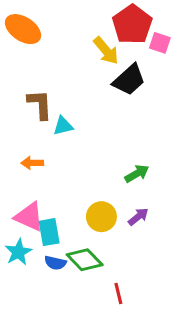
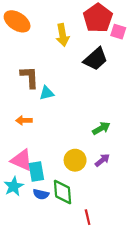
yellow arrow: (106, 51) -> (63, 35), moved, turned 30
green diamond: (85, 260) -> (63, 192), turned 40

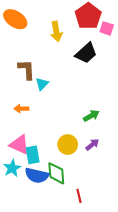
cyan triangle: (47, 93) -> (42, 84), turned -32
blue semicircle: (41, 194) -> (37, 175), size x1.6

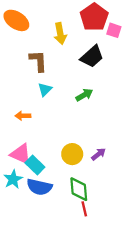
brown L-shape: (27, 70) -> (38, 61), moved
green arrow: (91, 116) -> (84, 95), moved
cyan rectangle: (33, 155) -> (35, 165), turned -36
green diamond: (56, 173) -> (79, 189), moved

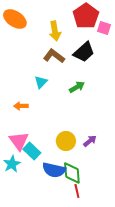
brown L-shape: (38, 61) -> (54, 56), moved, turned -50
pink triangle: (21, 154) -> (19, 141), turned 30
blue semicircle: (39, 187) -> (54, 170), moved

